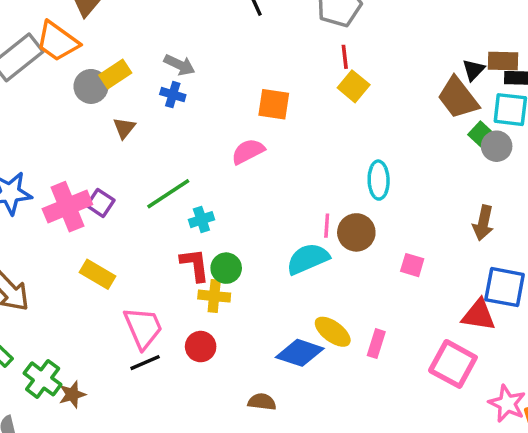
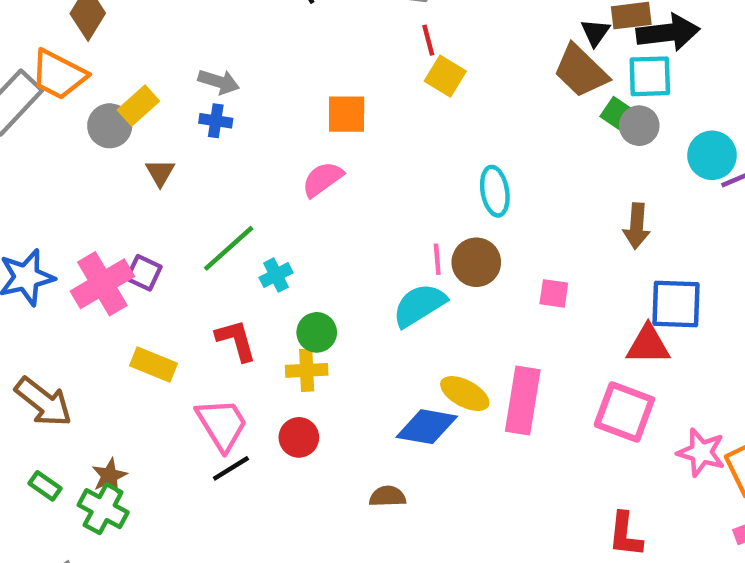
red L-shape: (195, 265) -> (236, 340), moved
pink rectangle: (376, 344) -> (523, 400), size x1.8
brown star: (72, 394) -> (109, 476), moved

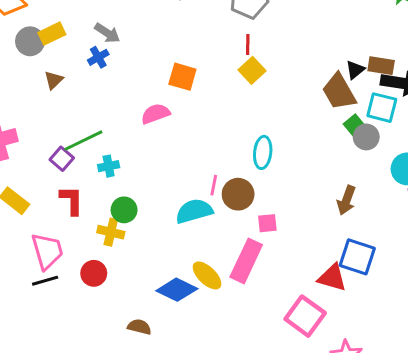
blue cross: (216, 121) -> (98, 57), turned 36
purple square: (144, 273) -> (62, 159), moved
pink square: (554, 293) -> (267, 223), moved, turned -30
pink rectangle: (523, 400) -> (246, 261), moved

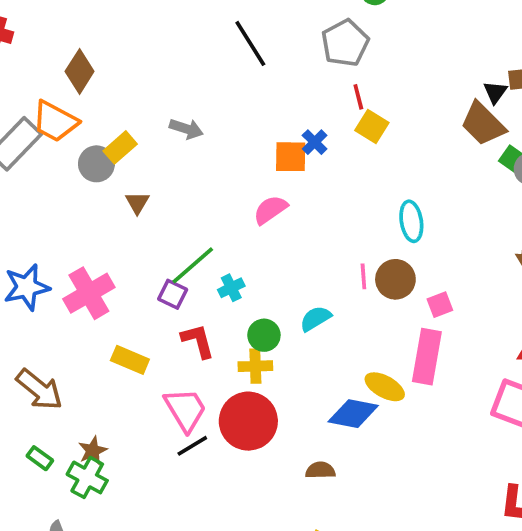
blue cross: (98, 57) -> (315, 142), moved
cyan semicircle: (194, 211) -> (316, 319), moved, size x0.7
red circle: (94, 273) -> (248, 421), size x1.8

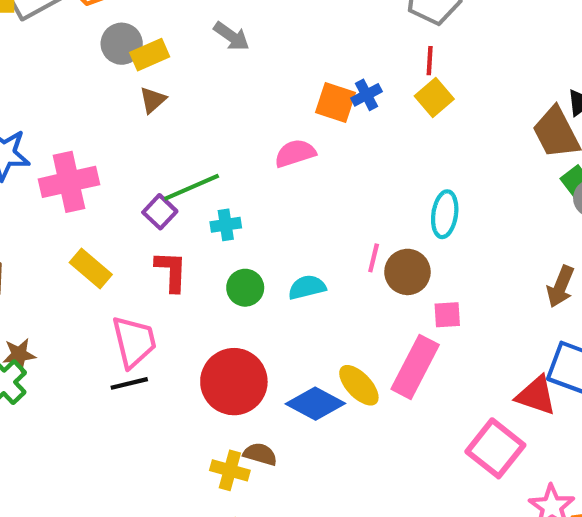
yellow rectangle: (120, 147) -> (150, 55), moved
yellow cross: (255, 366) -> (230, 470), moved
red circle: (248, 421) -> (234, 382), moved

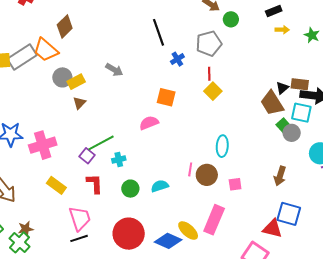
blue cross: (367, 95) -> (177, 59), moved
pink square: (447, 315) -> (235, 184), moved

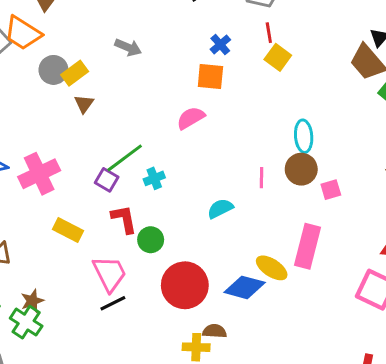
blue cross: (177, 59) -> (220, 45), moved
brown circle: (207, 175) -> (301, 169), moved
green circle: (130, 189) -> (151, 240), moved

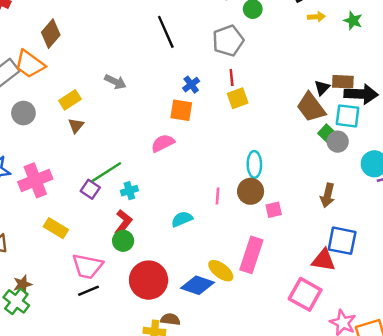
yellow square: (278, 57) -> (238, 98), turned 30
gray circle: (53, 70) -> (23, 113), moved
red L-shape: (124, 219) -> (123, 222), moved, turned 45
pink trapezoid: (110, 274) -> (87, 266), turned 124

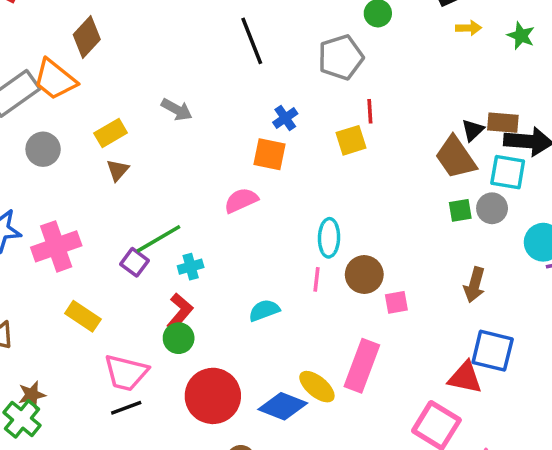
red line: (232, 77) -> (370, 111), moved
green square: (327, 133) -> (460, 210), moved, turned 35
cyan ellipse: (254, 164) -> (329, 238), moved

